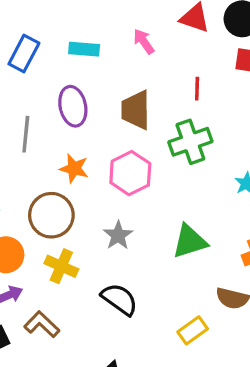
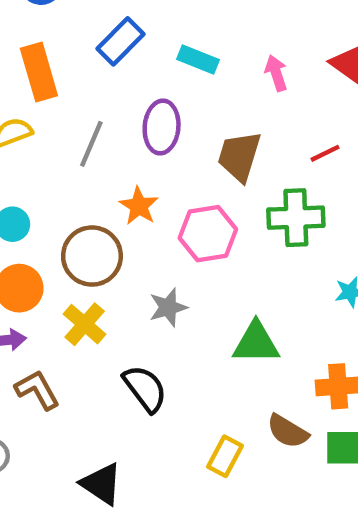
red line: (197, 89) -> (325, 153), turned 45
yellow rectangle: (193, 330) -> (225, 456), turned -44

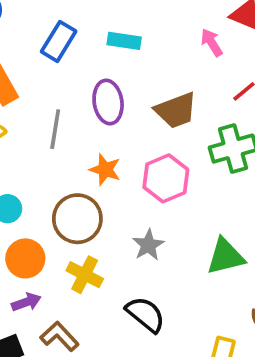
pink arrow: (276, 73) -> (212, 43), moved
brown trapezoid: (239, 156) -> (176, 110), turned -114

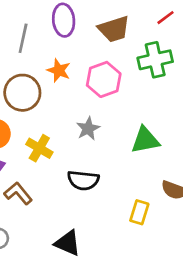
brown circle: (77, 219) -> (22, 93), moved
black semicircle: (145, 314) -> (83, 180), turned 144

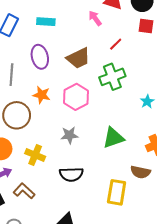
gray star: (88, 129) -> (69, 135), turned 30
yellow rectangle: (139, 212) -> (117, 192), size x1.4

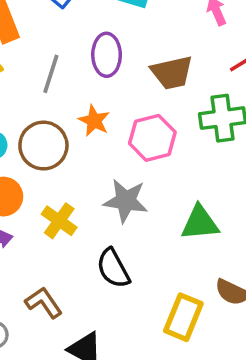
gray star: (69, 135) -> (126, 201), size x1.4
black semicircle: (71, 174) -> (113, 268), turned 50
brown L-shape: (24, 191) -> (44, 303), moved

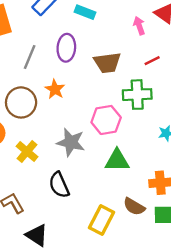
pink hexagon: (152, 138) -> (106, 120), moved

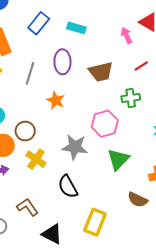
green cross: (137, 95) -> (131, 98), size x0.7
brown circle: (21, 102) -> (25, 131), moved, size x0.7
green triangle: (117, 160) -> (118, 159), turned -40
yellow rectangle: (101, 220) -> (95, 222), moved

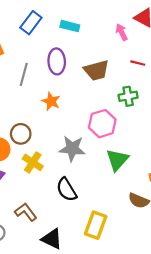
red line: (141, 66) -> (138, 63), turned 48

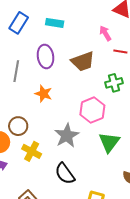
pink arrow: (122, 32) -> (105, 33), moved
gray star: (72, 149) -> (67, 135), turned -30

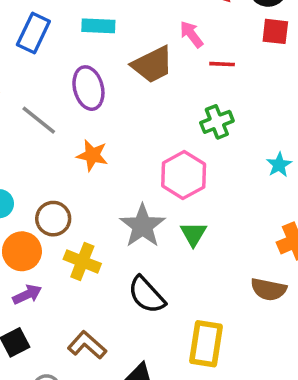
brown trapezoid: (83, 61) -> (152, 65), moved
gray line: (16, 71) -> (39, 120), turned -55
green triangle: (109, 142) -> (193, 234), moved, size x0.7

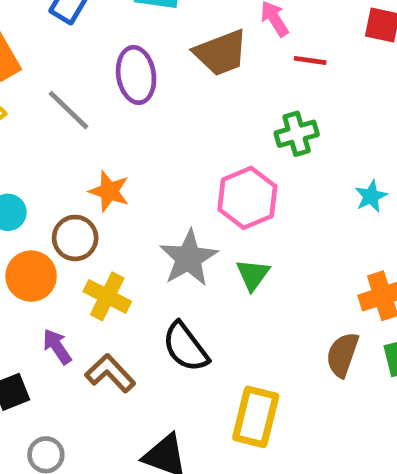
orange star: (92, 155) -> (109, 191), moved
brown semicircle: (269, 289) -> (342, 355), turned 92
purple arrow: (27, 294) -> (57, 347), moved, turned -104
brown L-shape: (87, 345) -> (110, 373), moved

